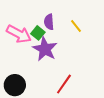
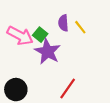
purple semicircle: (49, 22) -> (63, 23), moved

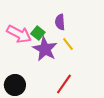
yellow line: (80, 27) -> (68, 44), moved

